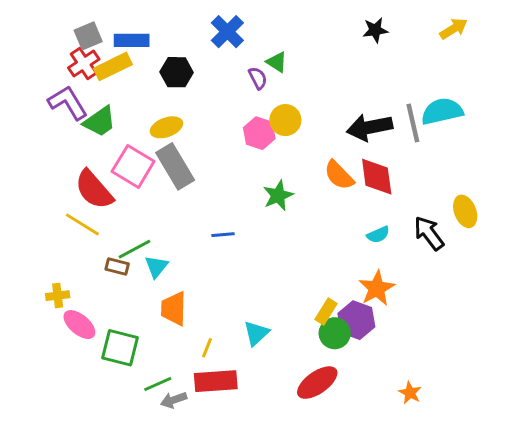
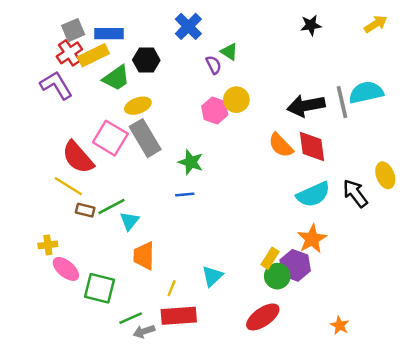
green trapezoid: (100, 122) -> (116, 78), moved
green star: (278, 195) -> (191, 162), moved, turned -30
cyan semicircle: (378, 235) -> (313, 195), size x1.8
brown rectangle: (117, 267) -> (85, 210), moved

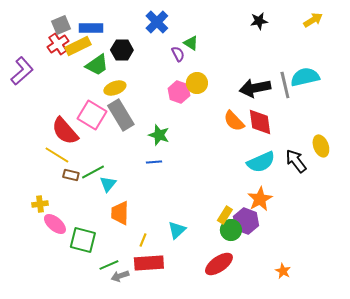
purple L-shape: (56, 85) -> (22, 71), moved, turned 80

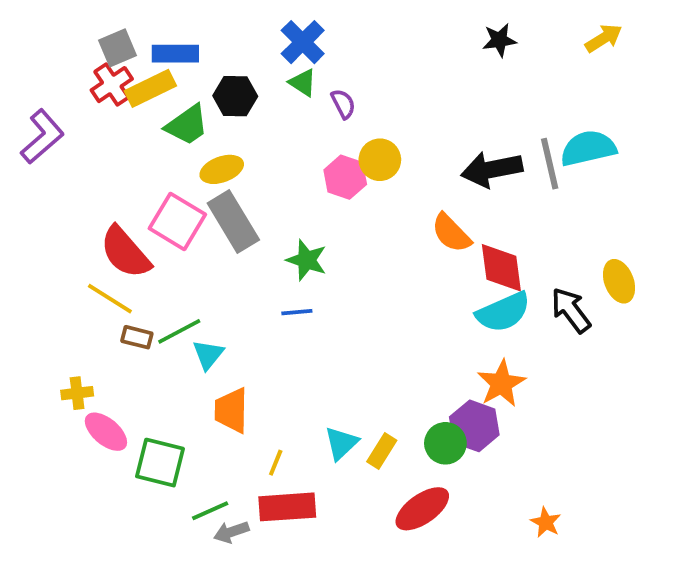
green triangle: (191, 43) -> (303, 83), moved
red diamond: (260, 122) -> (501, 268), moved
yellow rectangle: (225, 215) -> (382, 451), moved

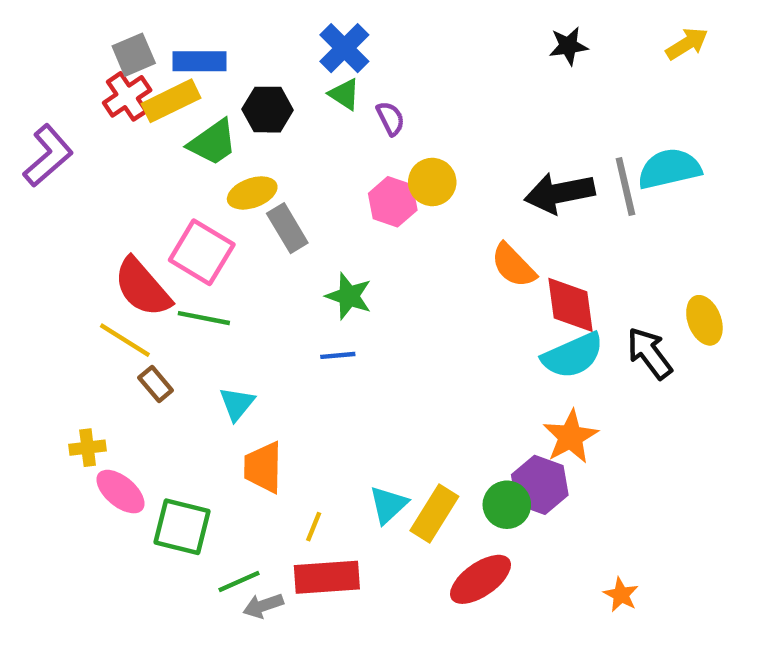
gray rectangle: (233, 221) -> (287, 228), moved, size x0.7
green line: (179, 331) -> (204, 318), moved, turned 39
brown rectangle: (137, 337) -> (156, 384), turned 36
yellow rectangle: (382, 451) -> (434, 514), size x1.4

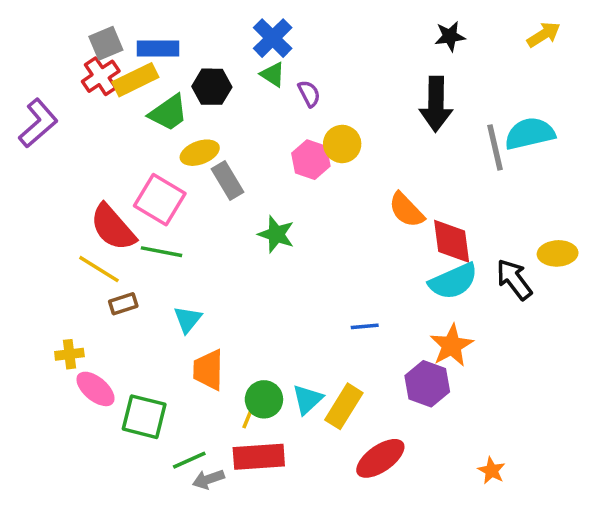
black arrow: (560, 193) -> (436, 104), moved, turned -78
yellow ellipse: (704, 320) -> (558, 253), turned -72
blue line: (338, 355) -> (365, 326), moved
brown rectangle: (156, 384) -> (123, 304), turned -68
green circle: (507, 505) -> (264, 399), moved

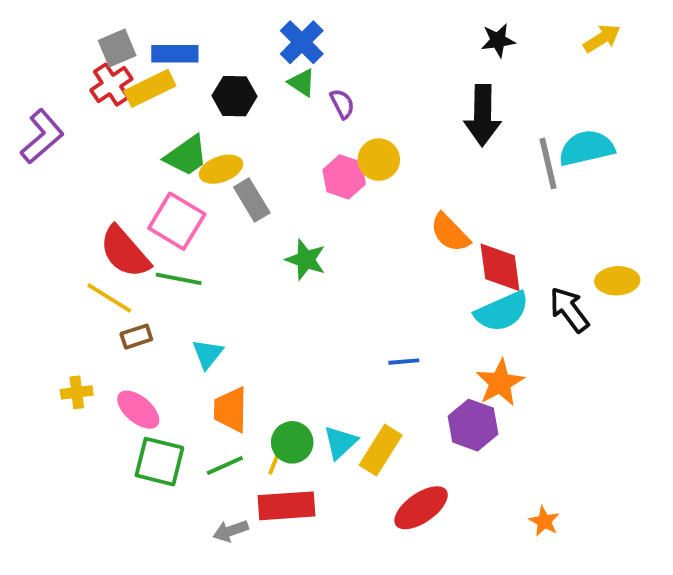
green trapezoid: (168, 113) -> (186, 156), moved
pink ellipse: (95, 389) -> (138, 410), moved
green line: (189, 460) -> (225, 465), moved

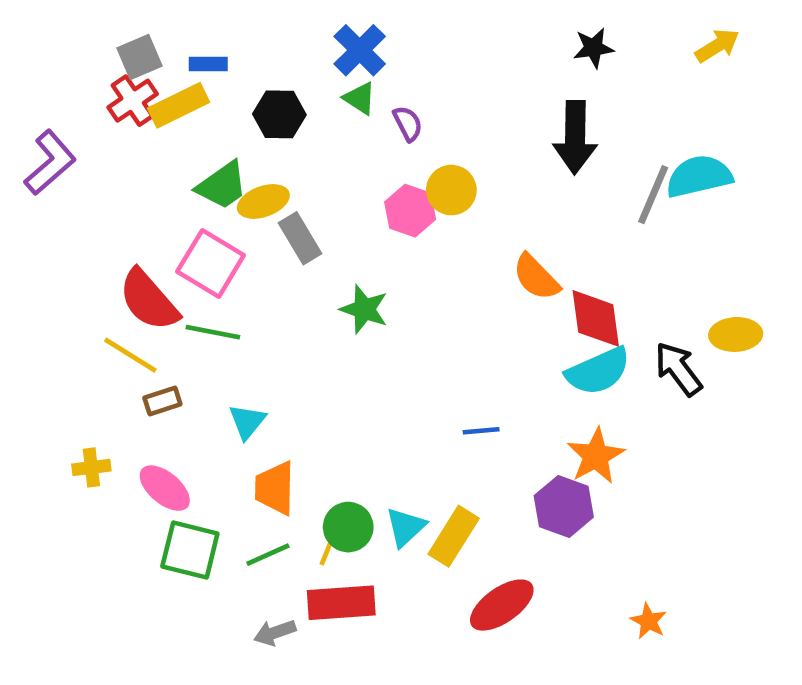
blue rectangle: (175, 54) -> (208, 64), size x0.7
gray line: (548, 163) -> (653, 195), turned 36

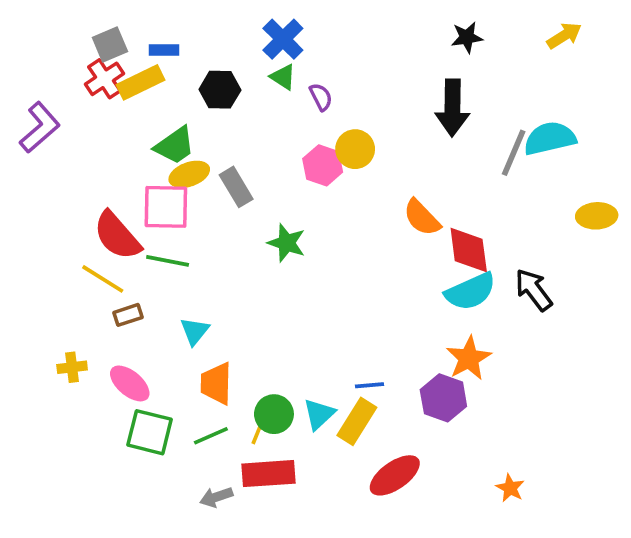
yellow ellipse: (263, 201) -> (189, 174), moved
pink square: (211, 263) -> (166, 207), turned -30
yellow ellipse: (736, 334) -> (597, 216), moved
blue line: (481, 431) -> (370, 385), moved

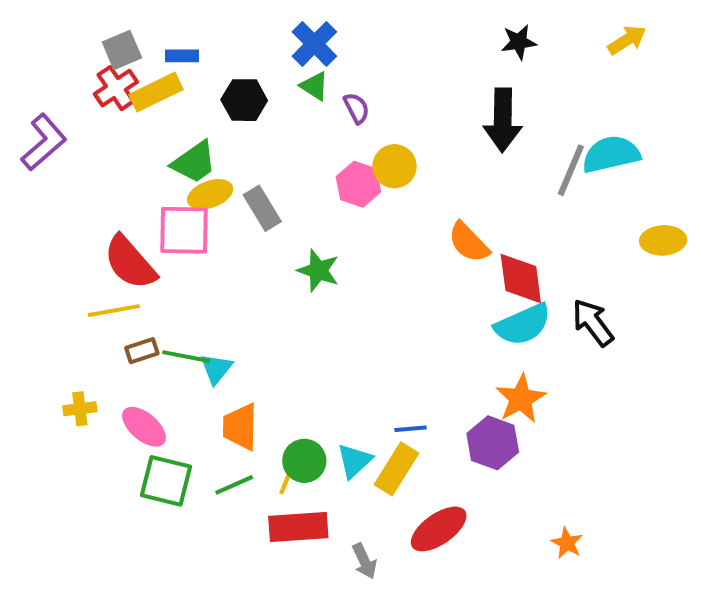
green line: (168, 261) -> (186, 357), moved
yellow line: (103, 279) -> (114, 311), turned -42
gray arrow: (216, 497) -> (364, 561), moved, turned -96

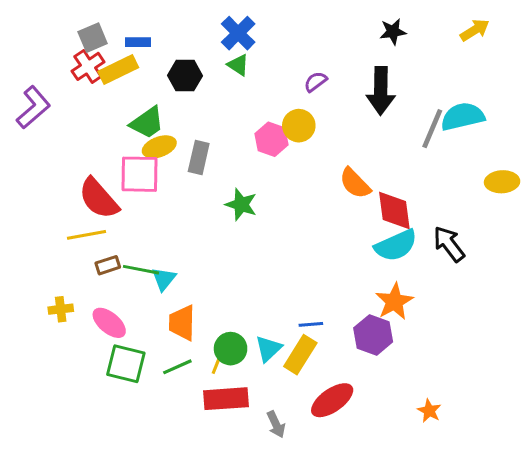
purple semicircle: (356, 108) -> (315, 82), moved, turned -100
gray rectangle: (262, 208) -> (199, 157), turned 44

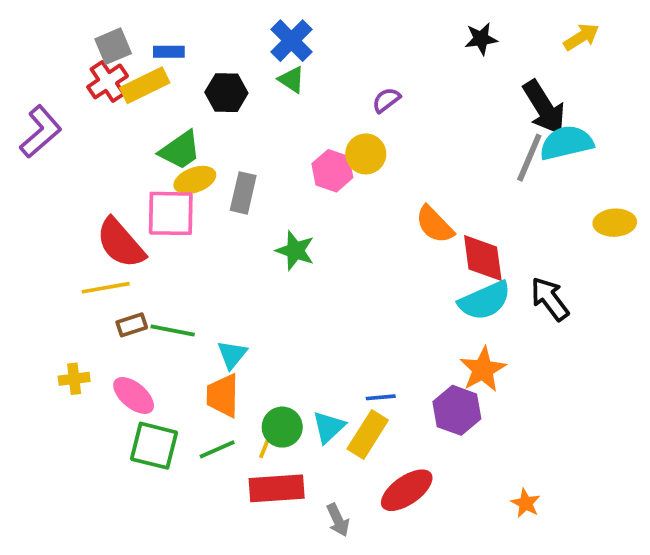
black arrow: (381, 91) -> (544, 107), moved, turned -33
cyan triangle: (164, 279) -> (232, 355), moved

